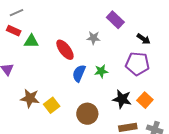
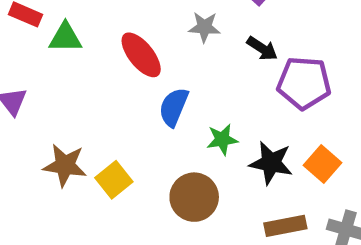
black arrow: (143, 39) -> (262, 48), moved
green star: (101, 71) -> (222, 139), moved

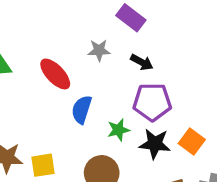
purple pentagon: (304, 83) -> (152, 102), moved
yellow square: (114, 180) -> (43, 165), turned 35

